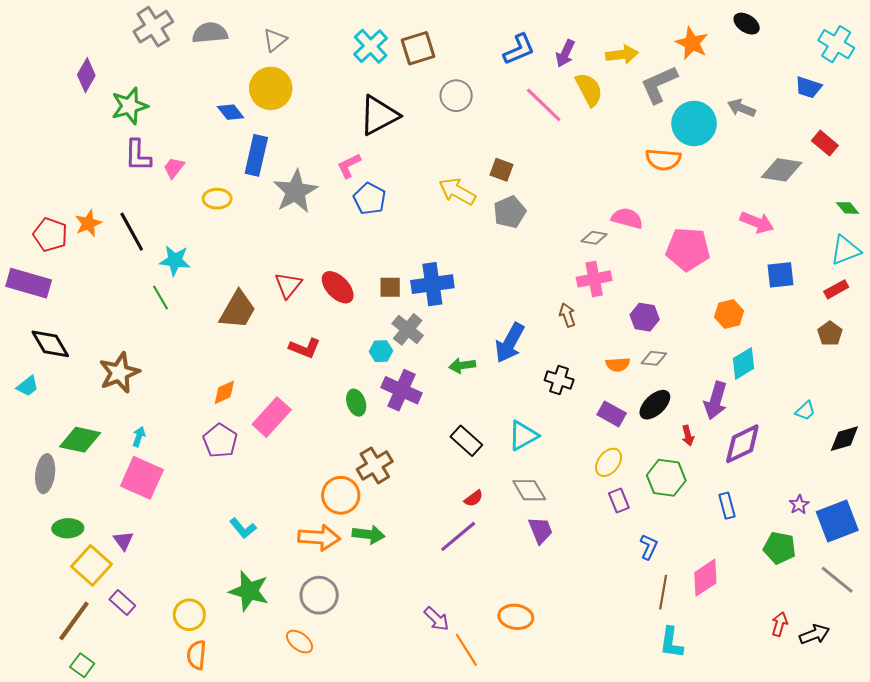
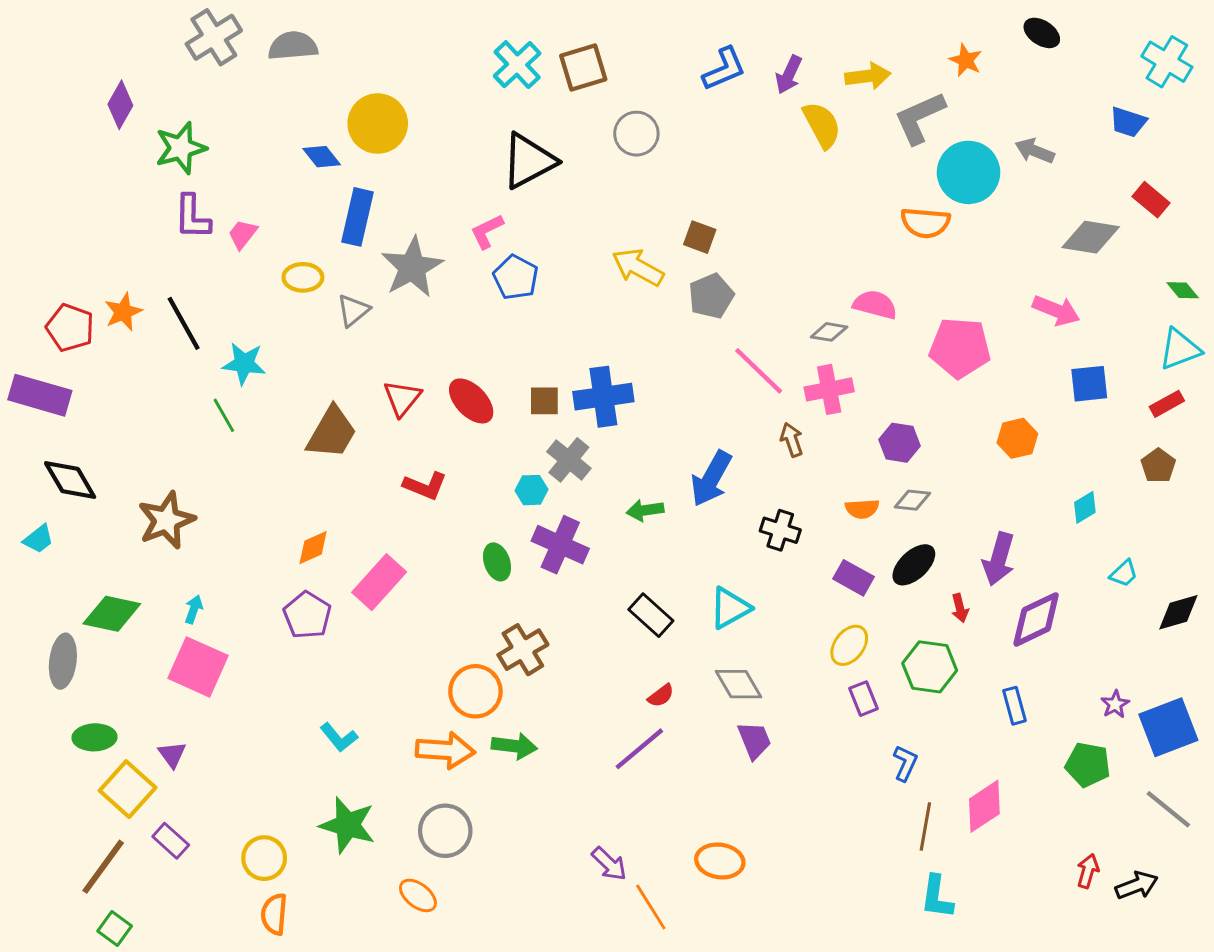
gray triangle: (275, 40) -> (353, 310), moved
orange star: (692, 43) -> (966, 60), size x0.7
pink line: (544, 105) -> (759, 371), moved
cyan diamond: (743, 363) -> (1085, 507), moved, size x0.7

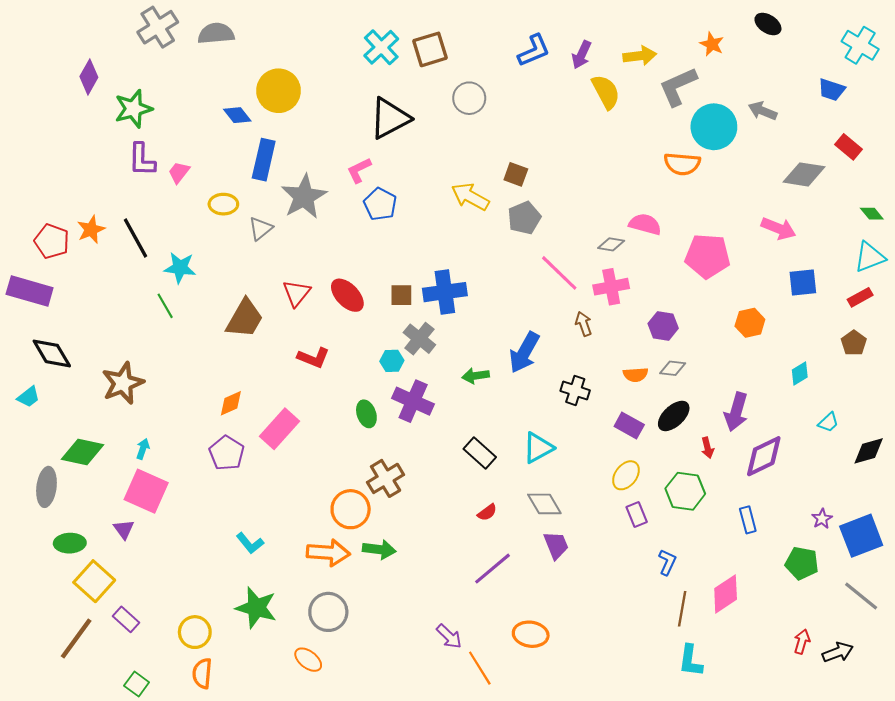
purple line: (639, 749) -> (493, 569), moved
purple triangle: (172, 755) -> (124, 529), moved
green square: (115, 929) -> (137, 684), moved

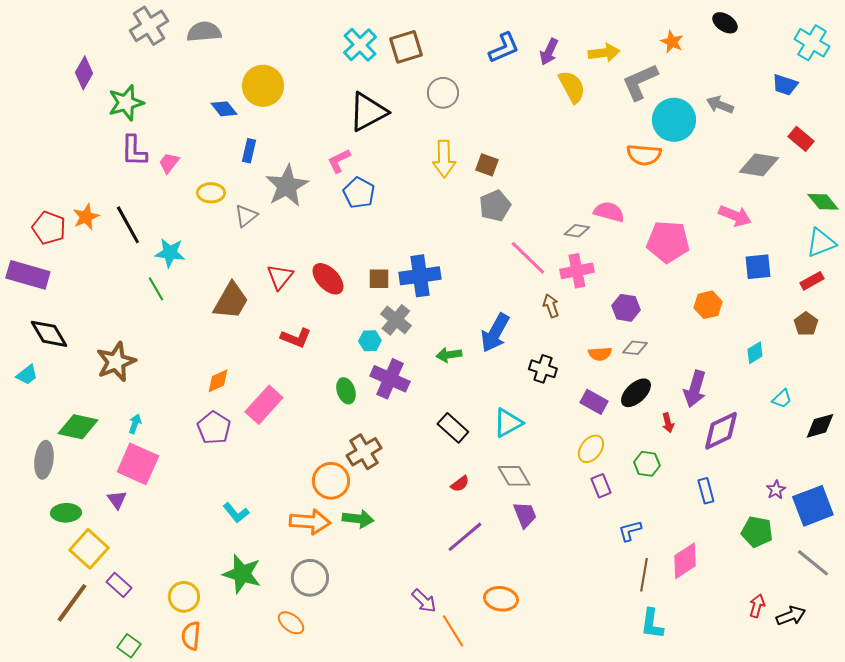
blue rectangle: (264, 160) -> (249, 151), size x0.6
yellow arrow: (470, 197) -> (444, 159), moved, turned -120
green diamond: (872, 214) -> (823, 202), size x1.4
green hexagon: (685, 491) -> (647, 464), size x0.7
blue L-shape: (667, 562) -> (630, 531), turned -130

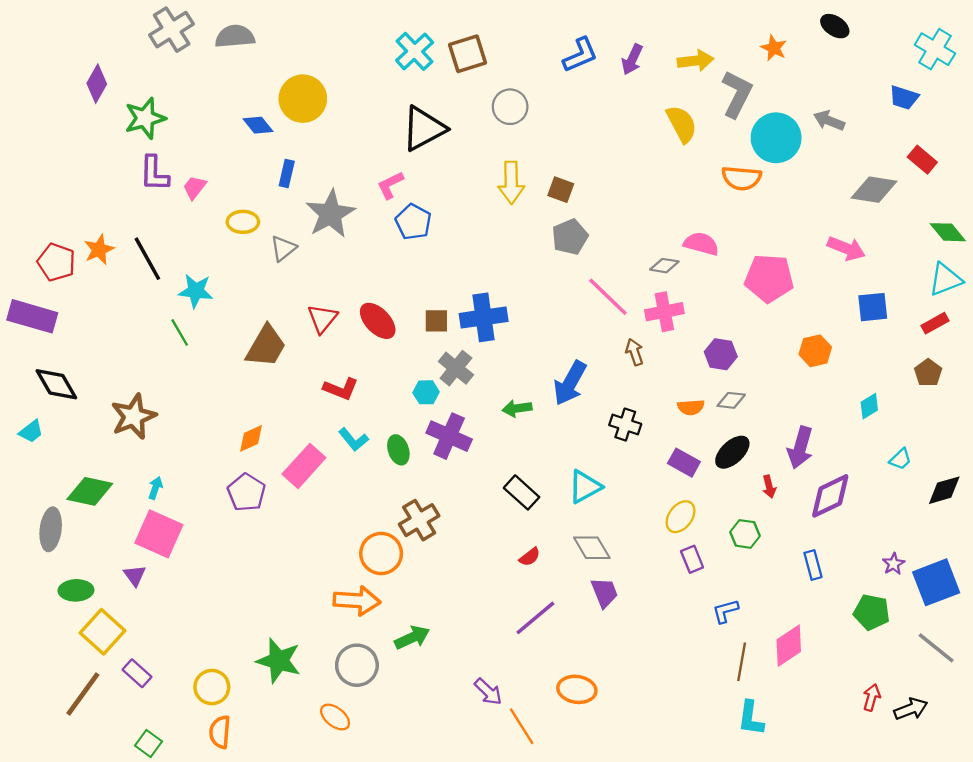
gray L-shape: (640, 82) -> (737, 94), turned 141
yellow semicircle: (572, 87) -> (682, 124), moved
cyan L-shape: (236, 513) -> (353, 439), moved
green arrow: (358, 519) -> (412, 638), moved, turned -32

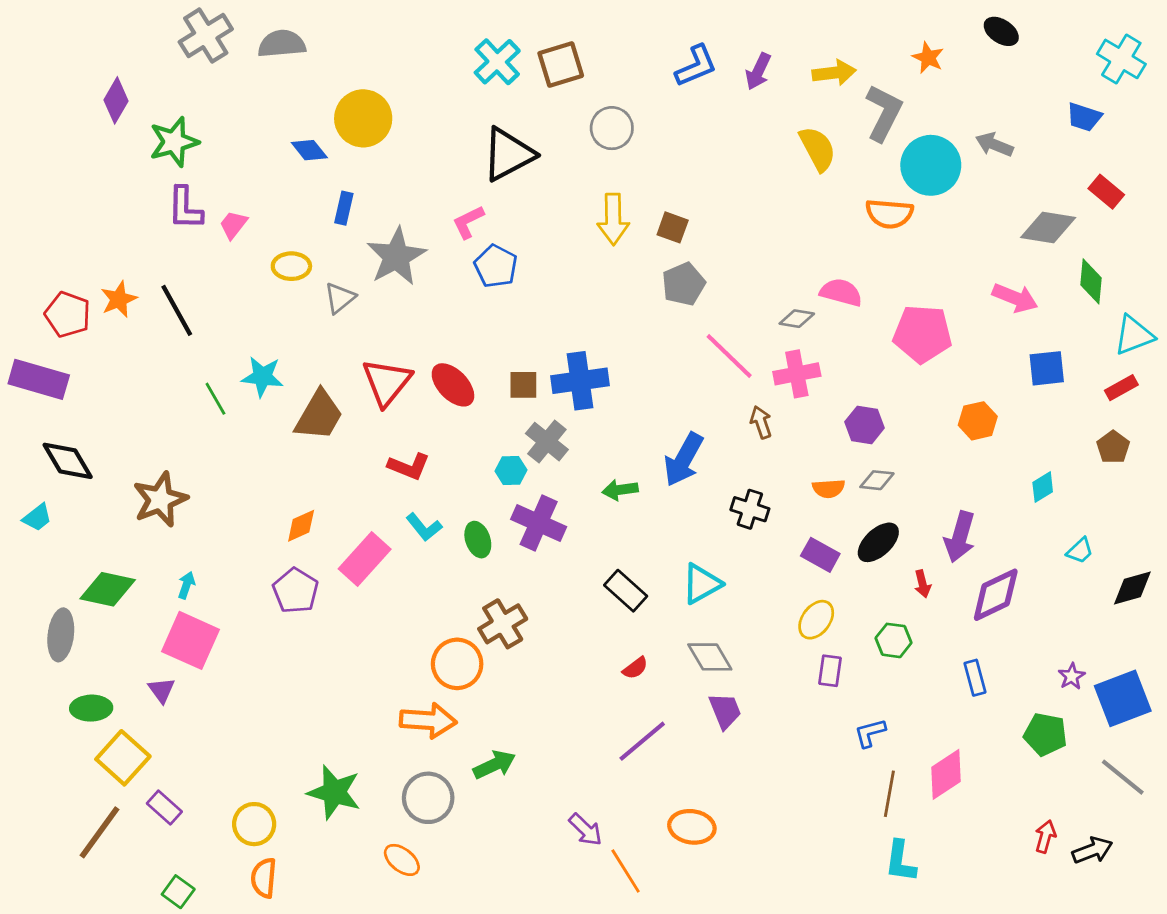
green diamond: (948, 232) -> (1091, 281), moved, turned 45
cyan star: (196, 291) -> (262, 377), moved
red triangle: (322, 319) -> (387, 382), size x1.4
purple rectangle: (692, 559) -> (830, 671), turned 30

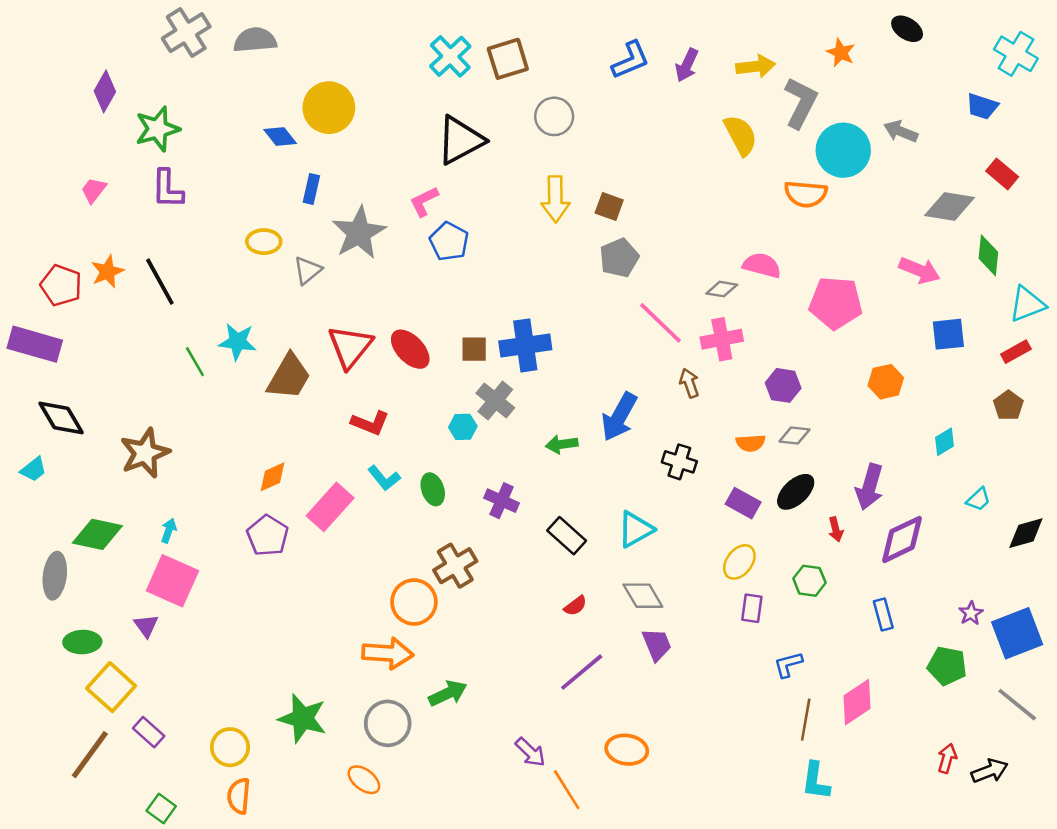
pink trapezoid: (233, 225) -> (94, 190), moved
purple cross: (539, 523) -> (502, 501), moved, size x0.7

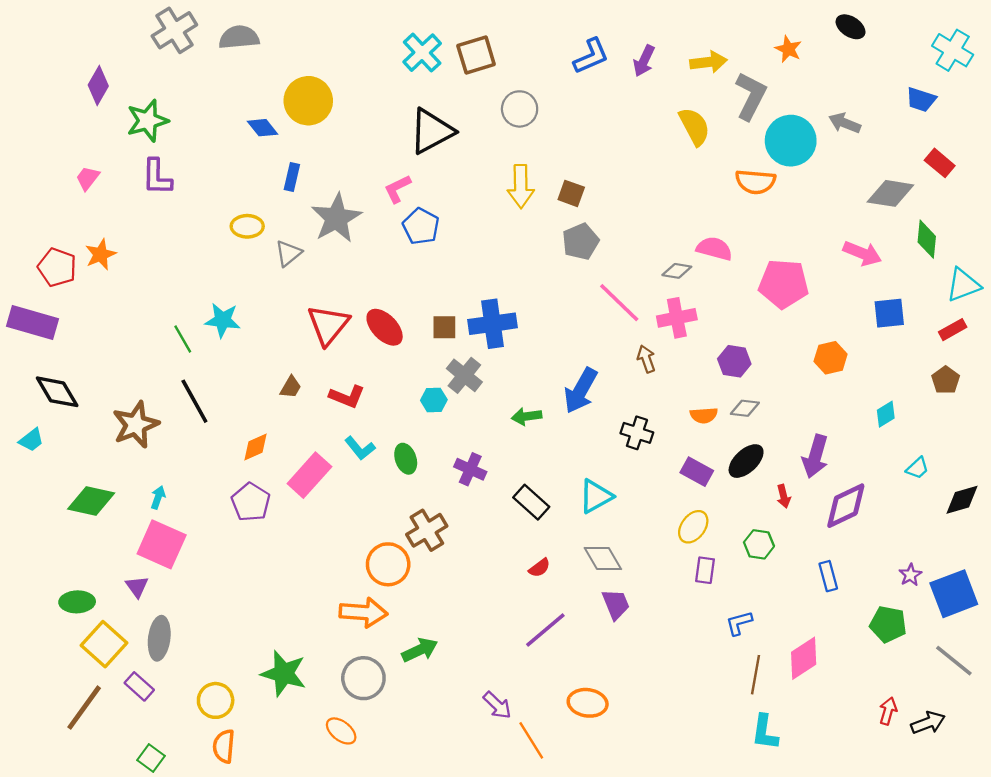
black line: (160, 282) -> (194, 401), moved
brown trapezoid: (289, 377) -> (291, 387), moved, size x0.5
gray ellipse: (55, 576) -> (159, 638), moved

